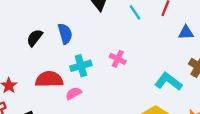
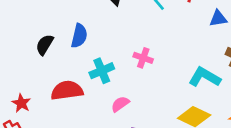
blue semicircle: (65, 34) -> (79, 36), turned 36
pink semicircle: (74, 93) -> (120, 104), moved

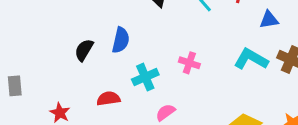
cyan L-shape: (205, 77) -> (251, 59), moved
red semicircle: (67, 90) -> (108, 99), size x0.7

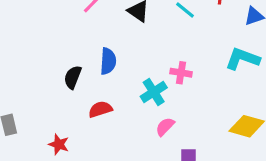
cyan cross: (145, 77) -> (154, 92), moved
red semicircle: (108, 99) -> (100, 109), moved

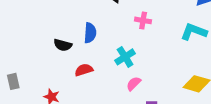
pink cross: (181, 73) -> (143, 20), moved
black semicircle: (73, 77) -> (63, 45), turned -96

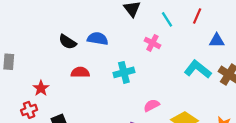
blue semicircle: (90, 33) -> (98, 39), turned -102
pink semicircle: (134, 84) -> (152, 105), moved

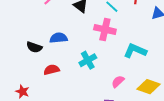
pink cross: (152, 43) -> (105, 29), size x1.5
cyan L-shape: (198, 69) -> (135, 51), moved

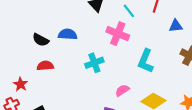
cyan L-shape: (135, 51) -> (146, 61), turned -100
red semicircle: (52, 70) -> (45, 66), moved

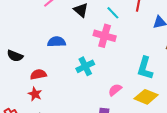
black semicircle: (41, 40) -> (15, 56), moved
cyan L-shape: (146, 61) -> (145, 68), moved
red star: (21, 84) -> (35, 94), moved

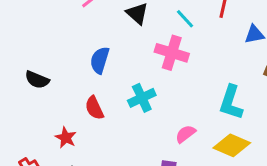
blue semicircle: (57, 42) -> (100, 60), turned -72
red semicircle: (38, 74) -> (94, 108), moved, turned -105

